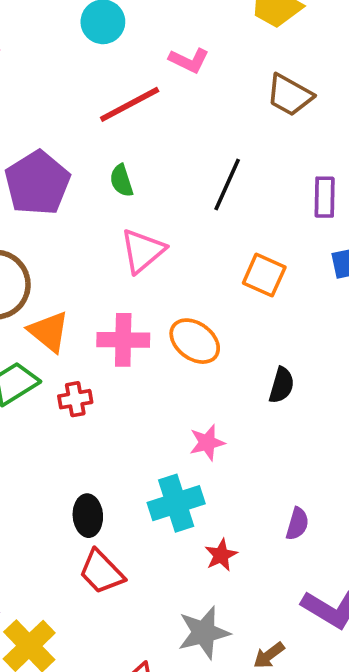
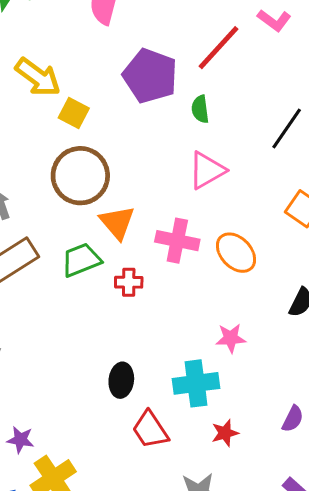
red line: (130, 104) -> (218, 48), turned -30
purple pentagon: (37, 183) -> (150, 76), moved, turned -30
red trapezoid: (101, 572) -> (150, 430), moved

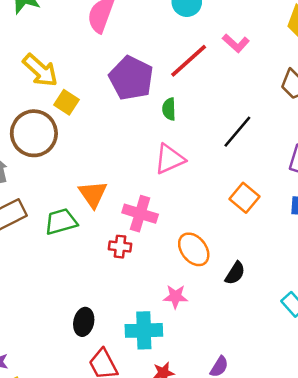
brown circle: (80, 176) -> (34, 133), moved
orange ellipse: (236, 253) -> (194, 249), moved
red cross: (129, 282) -> (120, 247), moved

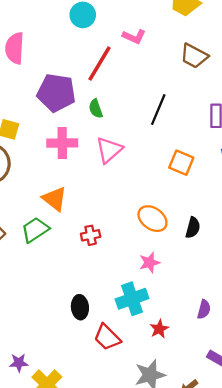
pink cross: (140, 214) -> (62, 143), moved

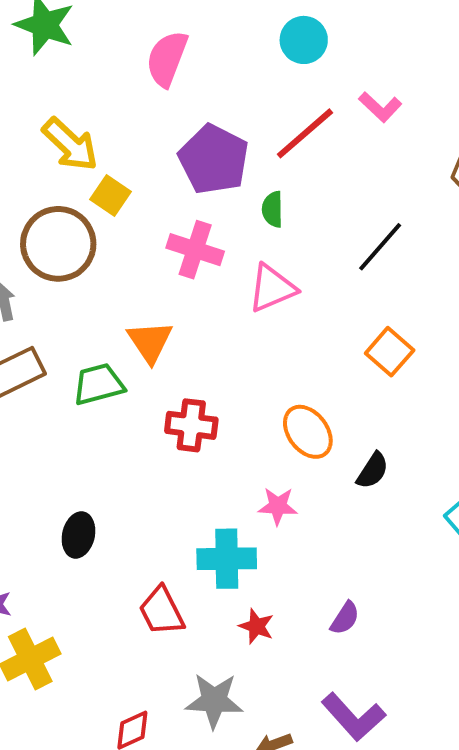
red cross: (91, 235) -> (191, 425), size x1.4
black ellipse: (80, 307) -> (78, 535), moved
red star: (159, 329) -> (256, 626), turned 30

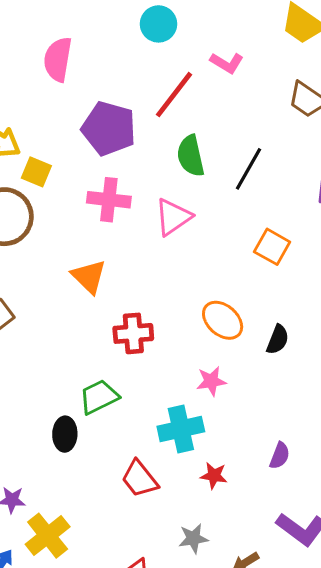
green semicircle: (273, 209) -> (191, 156), moved, size x1.5
green trapezoid: (99, 384) -> (99, 397), moved
gray star: (214, 701) -> (193, 538), size x0.7

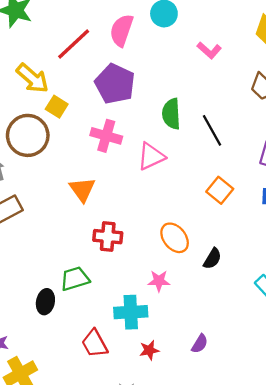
pink semicircle: (58, 59) -> (121, 30), moved
red line: (174, 95) -> (74, 44), moved
black line: (249, 169) -> (212, 130), turned -68
red star: (214, 476) -> (149, 350), turned -30

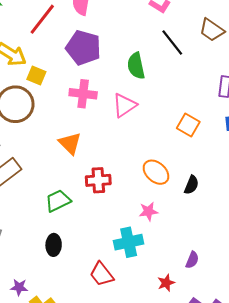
black line: (212, 130) -> (172, 42), moved
green trapezoid: (75, 279) -> (58, 201), moved
red star: (149, 350) -> (166, 283), moved

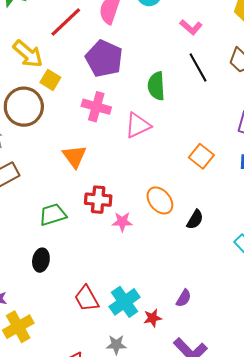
pink star: (148, 211) -> (122, 222), moved
cyan cross: (129, 242) -> (125, 302), moved, turned -32

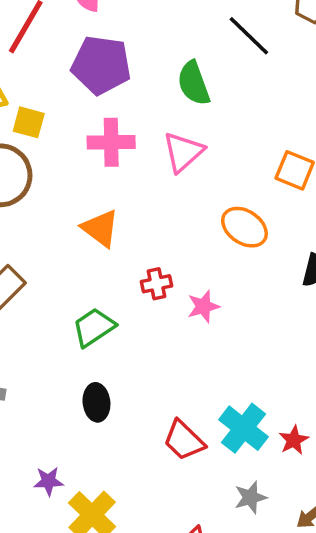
red cross: (98, 200) -> (156, 284), size x0.7
orange ellipse: (160, 200) -> (244, 227), moved

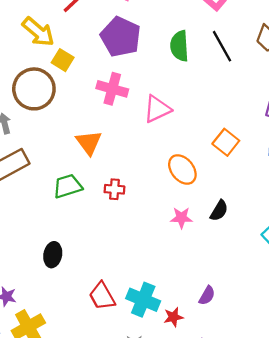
green semicircle: (194, 83) -> (179, 46), moved
pink star: (203, 306) -> (181, 218), moved
green trapezoid: (94, 327) -> (68, 186), moved
cyan cross: (244, 428) -> (143, 300), turned -32

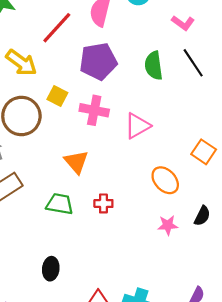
purple pentagon: (121, 37) -> (98, 61), turned -30
yellow square: (63, 60) -> (57, 96), moved
green trapezoid: (68, 186) -> (60, 204), turned 32

